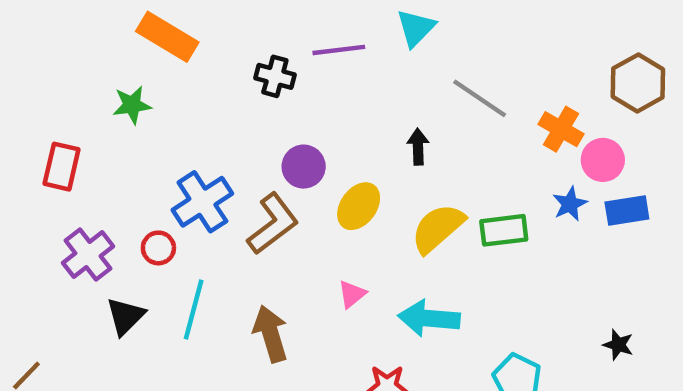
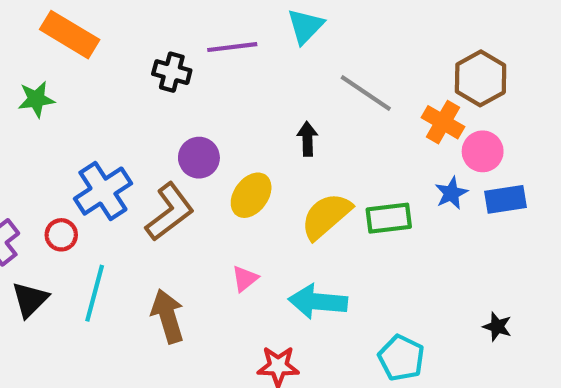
brown hexagon: (638, 83) -> (481, 78), moved

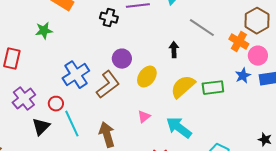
red circle: (61, 235) -> (56, 104), moved
cyan line: (95, 293) -> (72, 124), turned -40
cyan arrow: (318, 302) -> (179, 128), turned 32

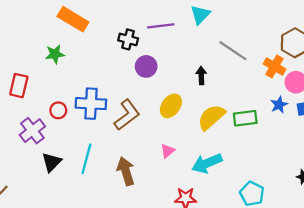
purple circle: (122, 59) -> (146, 66), moved
blue cross: (76, 75) -> (91, 104), turned 36
red circle: (56, 104) -> (58, 110), moved
cyan line: (72, 124) -> (86, 159), turned 40
cyan arrow: (179, 128) -> (207, 163), turned -60

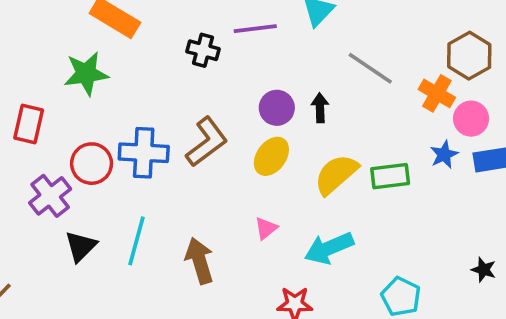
green star: (55, 54) -> (86, 74), size x1.4
purple circle: (146, 66) -> (277, 108), moved
red circle: (58, 110) -> (92, 164), size x1.5
brown L-shape: (127, 115) -> (207, 142), moved

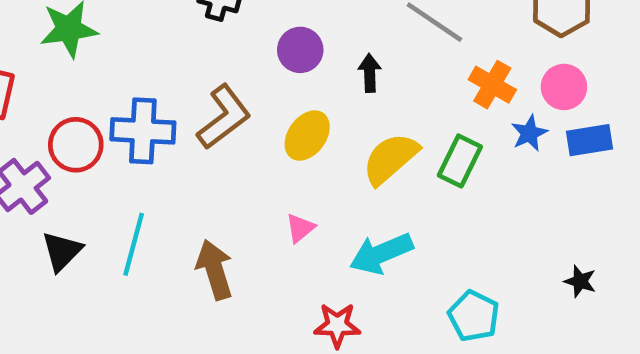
orange cross: (437, 93) -> (492, 85), moved
purple circle: (277, 108) -> (300, 50), moved
green rectangle: (390, 176) -> (460, 161), turned -57

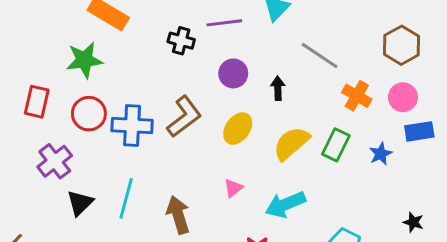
blue star: (529, 133) -> (381, 154), moved
red circle: (76, 145) -> (89, 114), moved

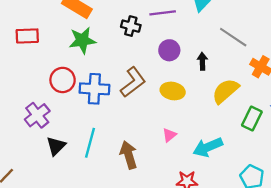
green star: (84, 60) -> (82, 40), moved
red rectangle: (37, 102) -> (27, 36), moved, turned 75
yellow ellipse: (238, 129) -> (173, 91), turned 65
yellow semicircle: (291, 143) -> (225, 91), moved
green rectangle: (336, 145) -> (252, 119), moved

